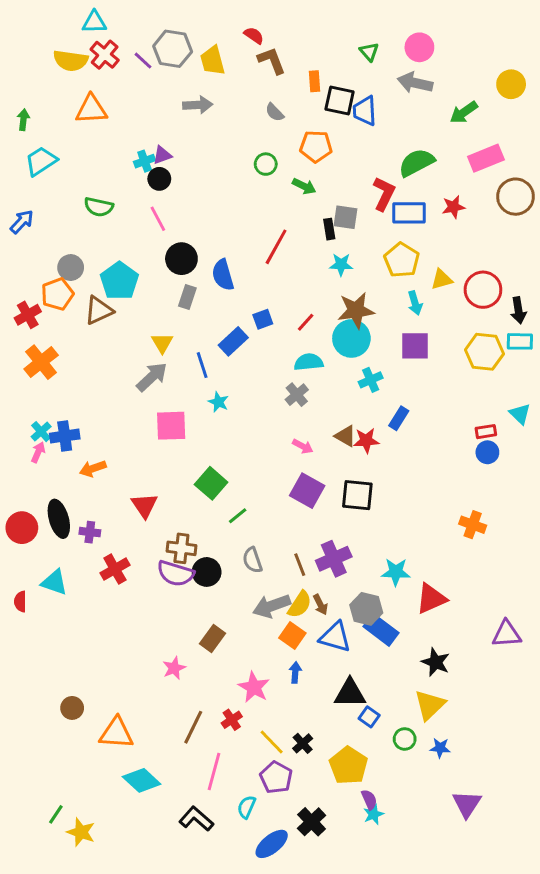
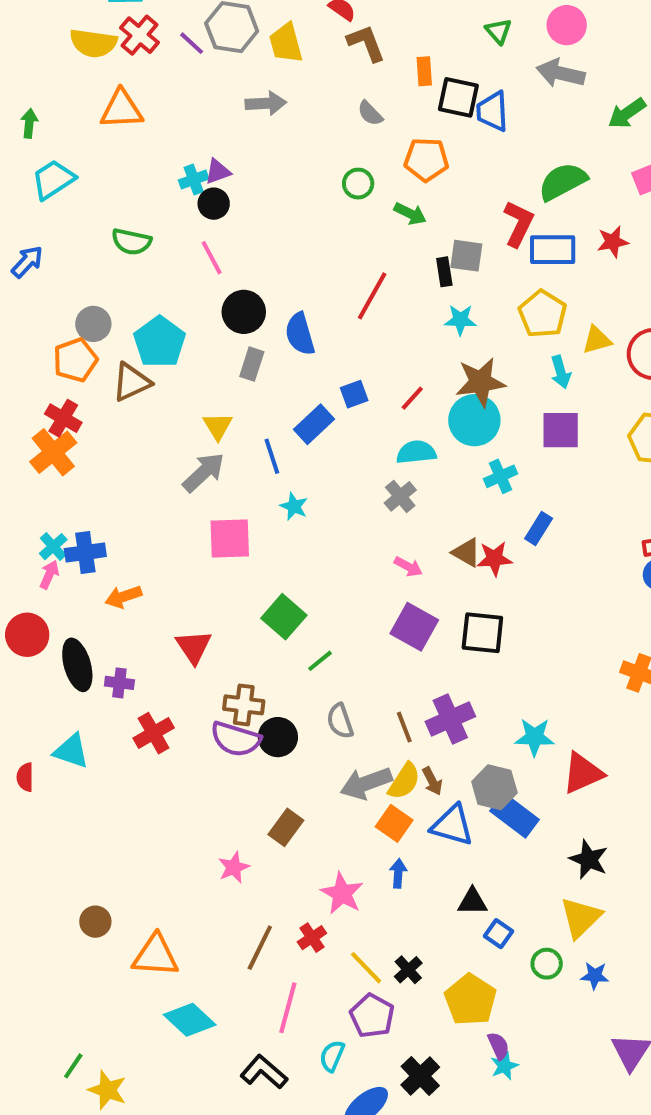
red cross: (28, 315) -> (63, 418), moved, turned -30
red circle: (22, 528) -> (27, 635), moved
black triangle: (350, 693) -> (472, 902), size x0.7

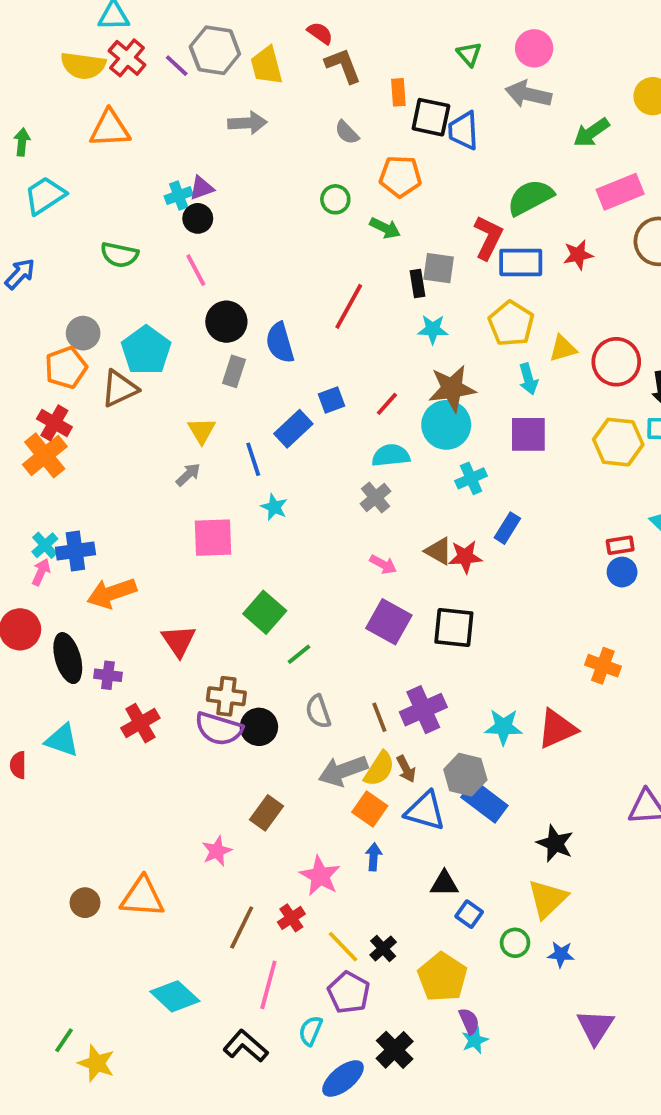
gray arrow: (204, 472) -> (188, 475), size x0.6
orange arrow: (123, 597) -> (112, 593), size x1.4
red triangle: (583, 773) -> (557, 729), moved
orange triangle: (156, 956) -> (142, 897), moved

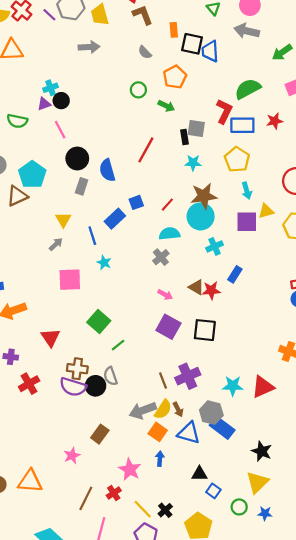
orange pentagon: (400, 176) -> (175, 77), turned -30
purple triangle: (202, 188) -> (44, 104), moved
yellow triangle: (563, 348) -> (266, 211), moved
gray semicircle: (318, 712) -> (111, 376), moved

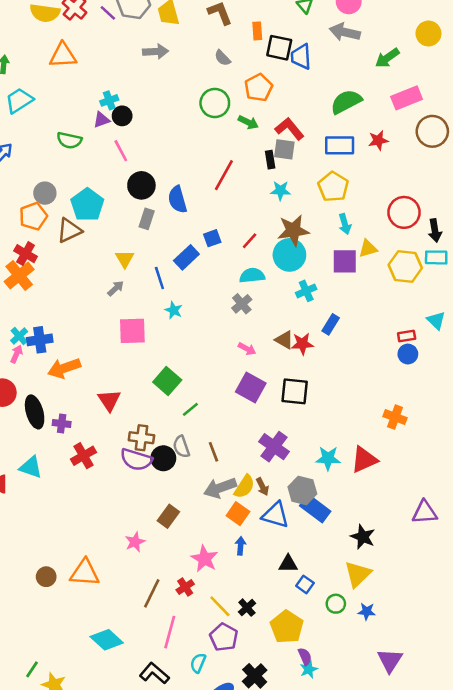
green circle: (138, 90) -> (215, 103), size x1.5
red L-shape: (224, 111) -> (289, 129), moved, turned -65
purple cross: (188, 376) -> (274, 447), turned -30
brown line: (163, 380) -> (213, 452), moved

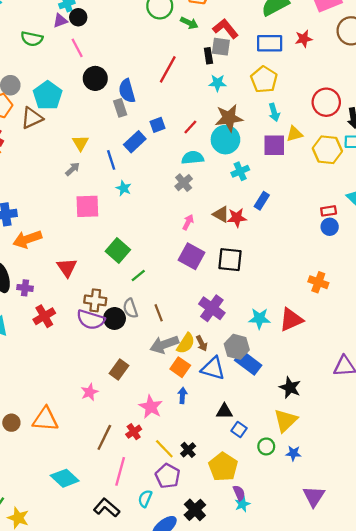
gray rectangle: (147, 219) -> (120, 108), moved, turned -36
pink arrow: (247, 349) -> (188, 222), turned -91

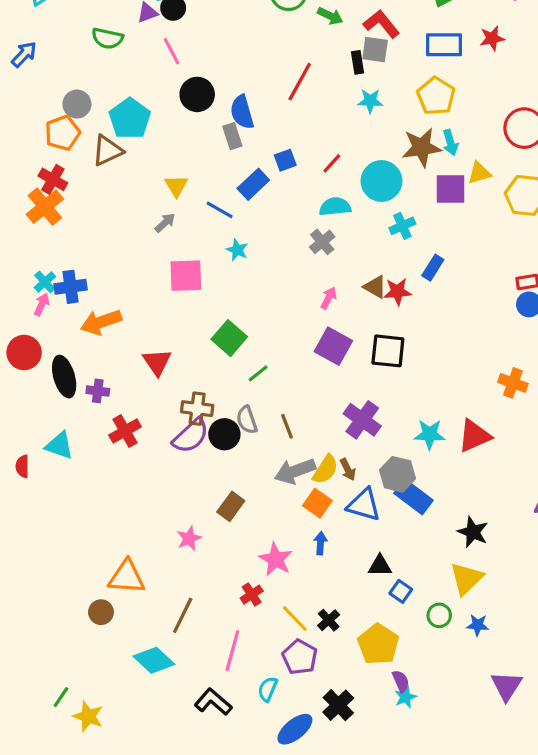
brown star: (229, 118) -> (422, 147), moved
blue line: (111, 160) -> (220, 210), turned -42
purple semicircle: (91, 320) -> (191, 436), turned -60
brown circle: (11, 423) -> (101, 612), moved
brown line: (104, 437) -> (183, 615), moved

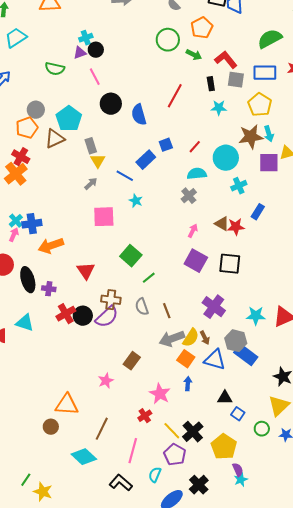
gray square: (375, 50) -> (236, 80), moved
gray rectangle: (232, 136) -> (91, 146), moved
black circle: (224, 434) -> (83, 316), moved
black cross: (329, 620) -> (193, 432), size x1.5

